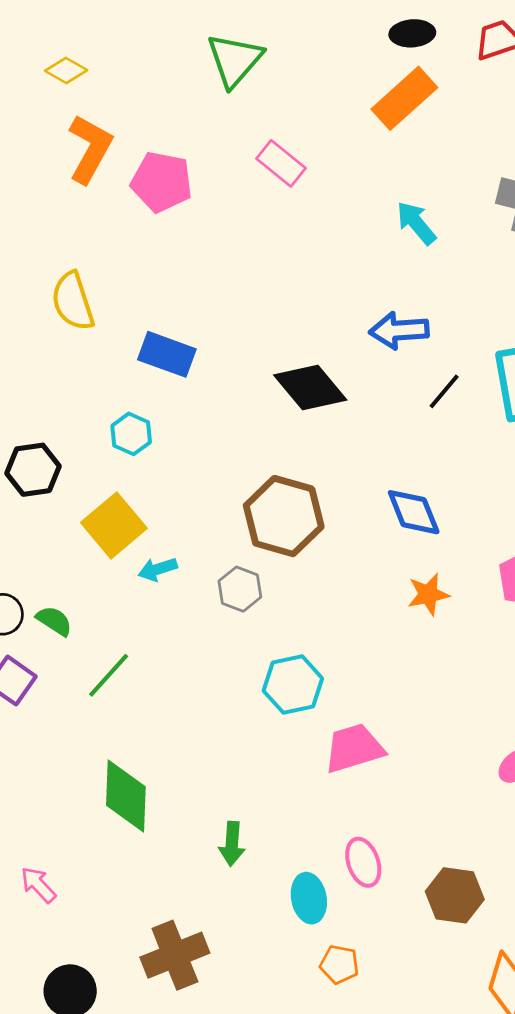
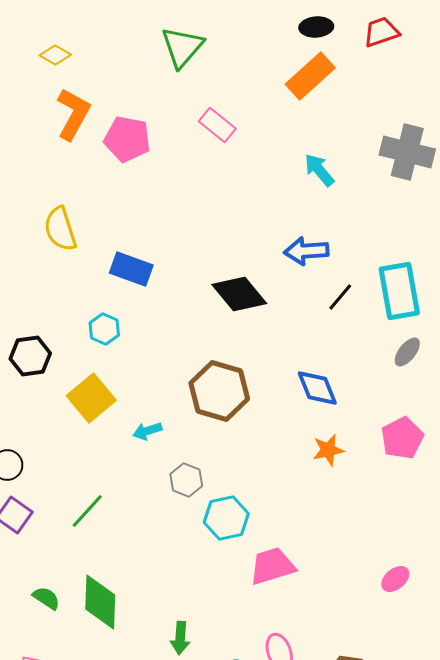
cyan arrow: (158, 569) -> (147, 431), moved
gray hexagon: (240, 589) -> (186, 480), moved
green semicircle: (54, 621) -> (46, 598), moved

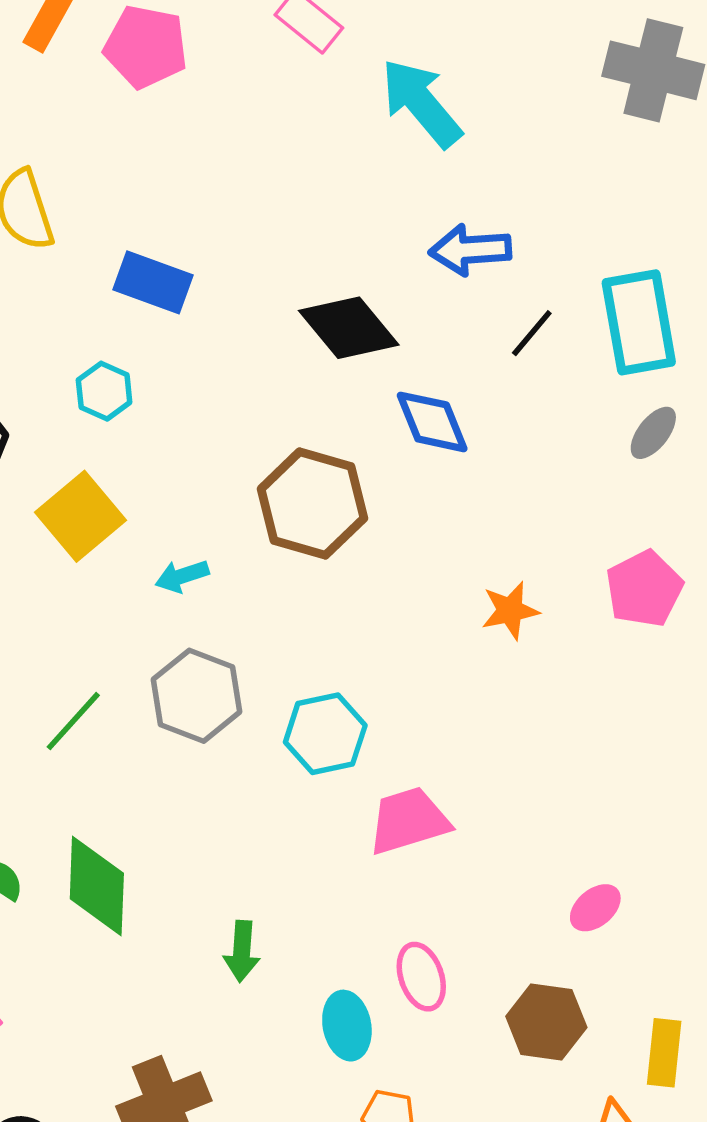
cyan arrow: (319, 170) -> (421, 103), moved, size x1.5
blue diamond: (317, 388) -> (432, 422), moved
gray hexagon: (186, 480) -> (197, 696), moved, size x1.5
pink ellipse: (395, 579) -> (595, 908), moved

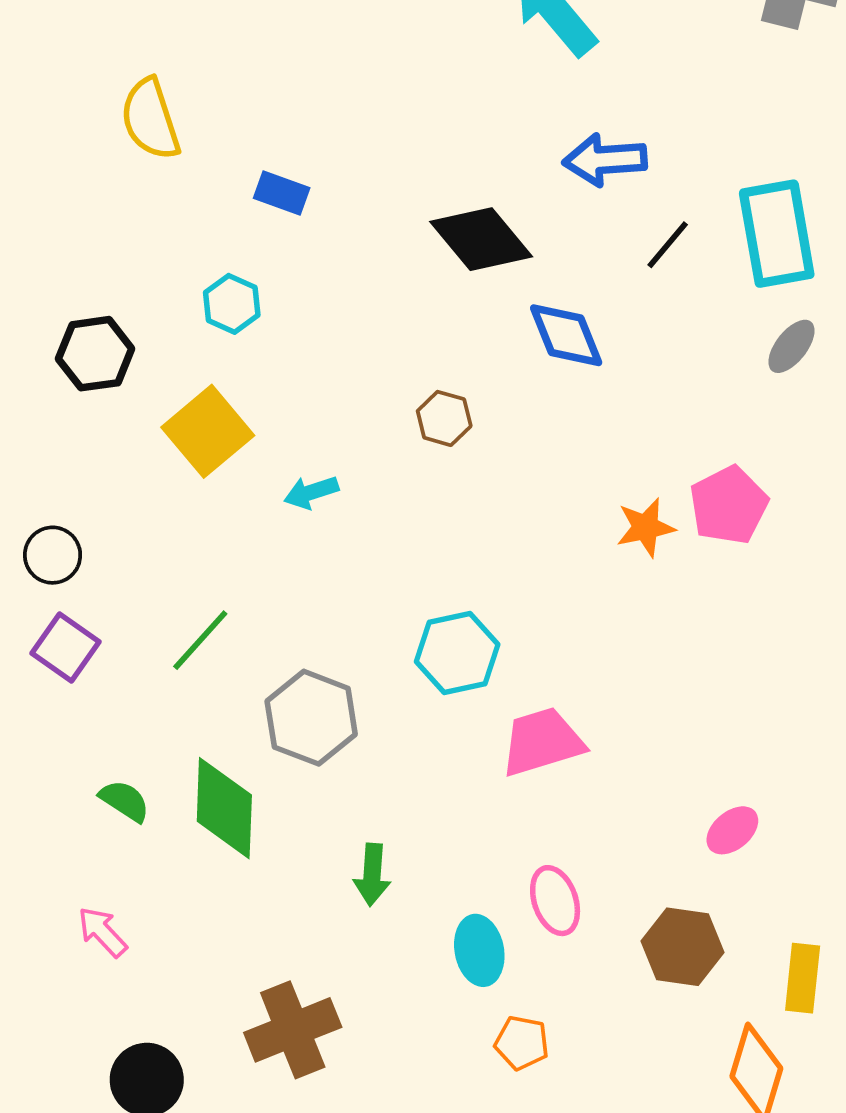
blue rectangle: (153, 282) -> (282, 193), size x0.7
brown hexagon: (313, 504) -> (444, 418), size x0.5
pink pentagon: (644, 589) -> (729, 505), moved
gray hexagon: (197, 696) -> (311, 718), moved

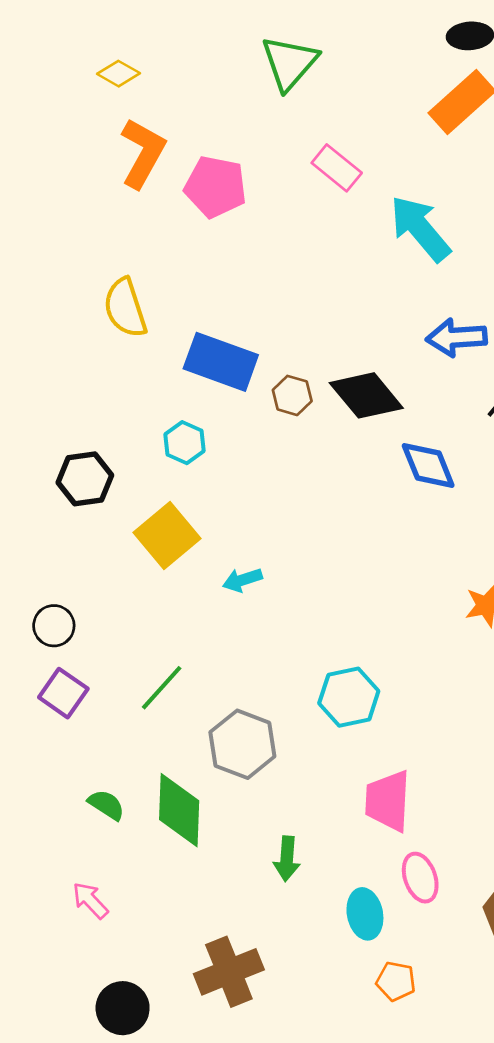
blue rectangle: (282, 193) -> (221, 362), size x1.8
brown hexagon: (444, 418) -> (292, 395), moved
pink trapezoid: (542, 742) -> (388, 801), moved, turned -70

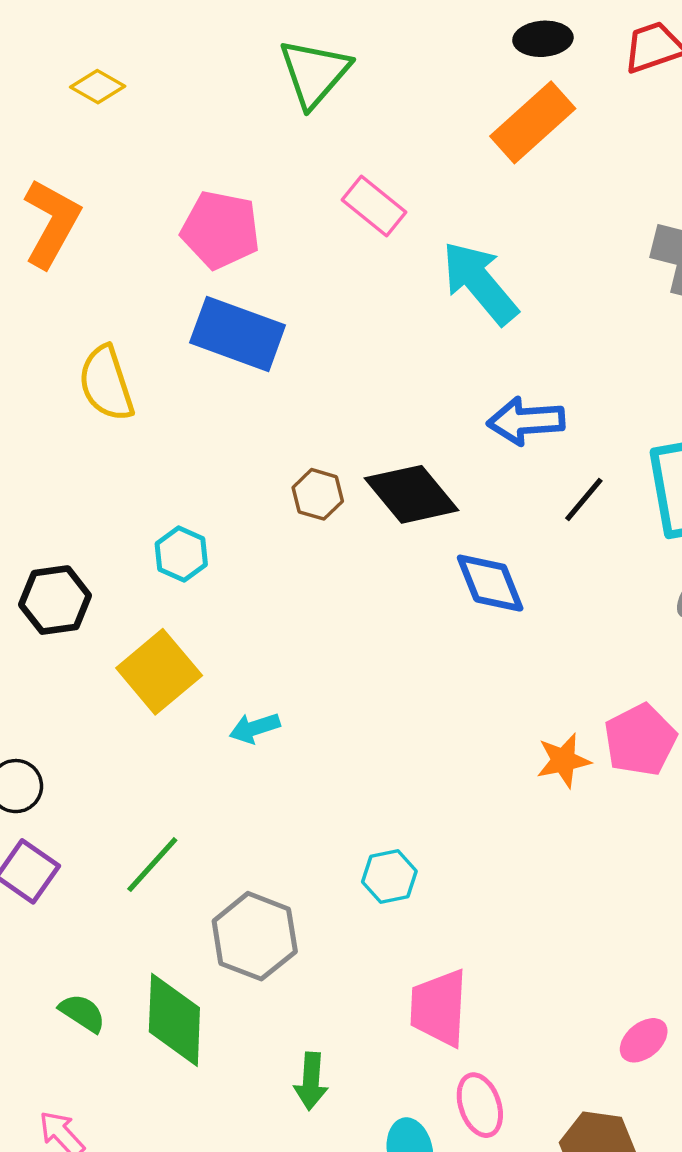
orange L-shape: (143, 153) -> (52, 223), moved
blue rectangle: (221, 362) -> (238, 334), moved
cyan hexagon: (349, 697) -> (389, 876), size x0.7

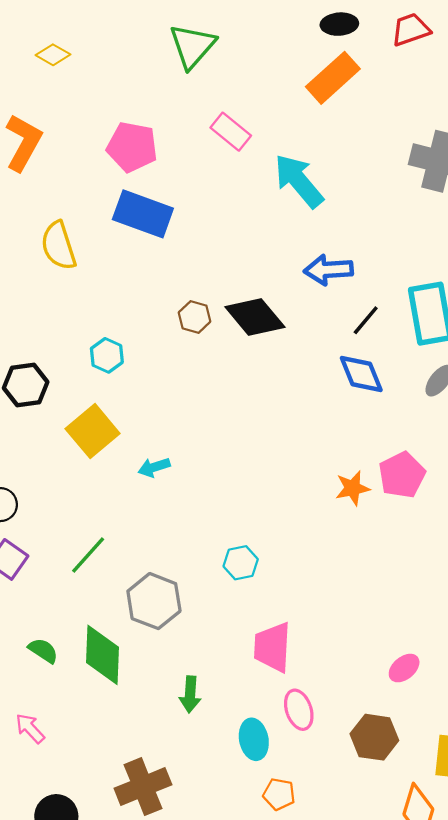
blue diamond: (490, 583) -> (361, 374), moved

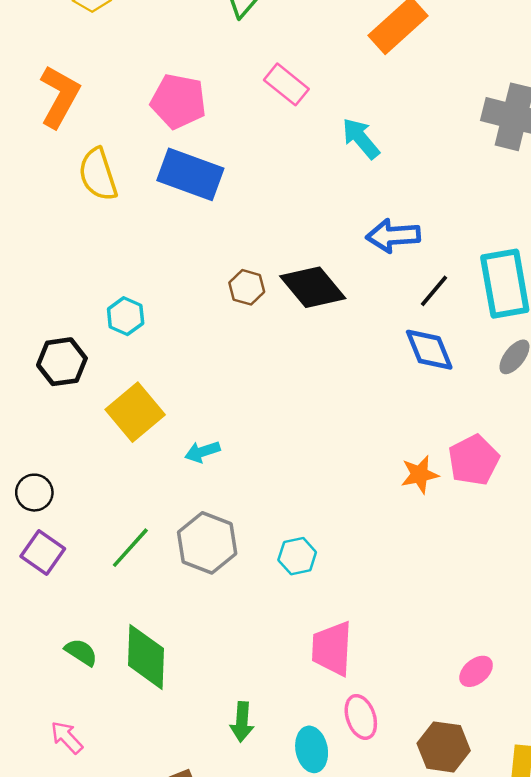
cyan arrow: (299, 181) -> (361, 138), size x0.7
yellow semicircle: (59, 246) -> (98, 174), moved
cyan hexagon: (107, 355) -> (126, 316), moved
gray hexagon: (154, 601) -> (207, 543), moved
green arrow: (190, 694) -> (242, 722), moved

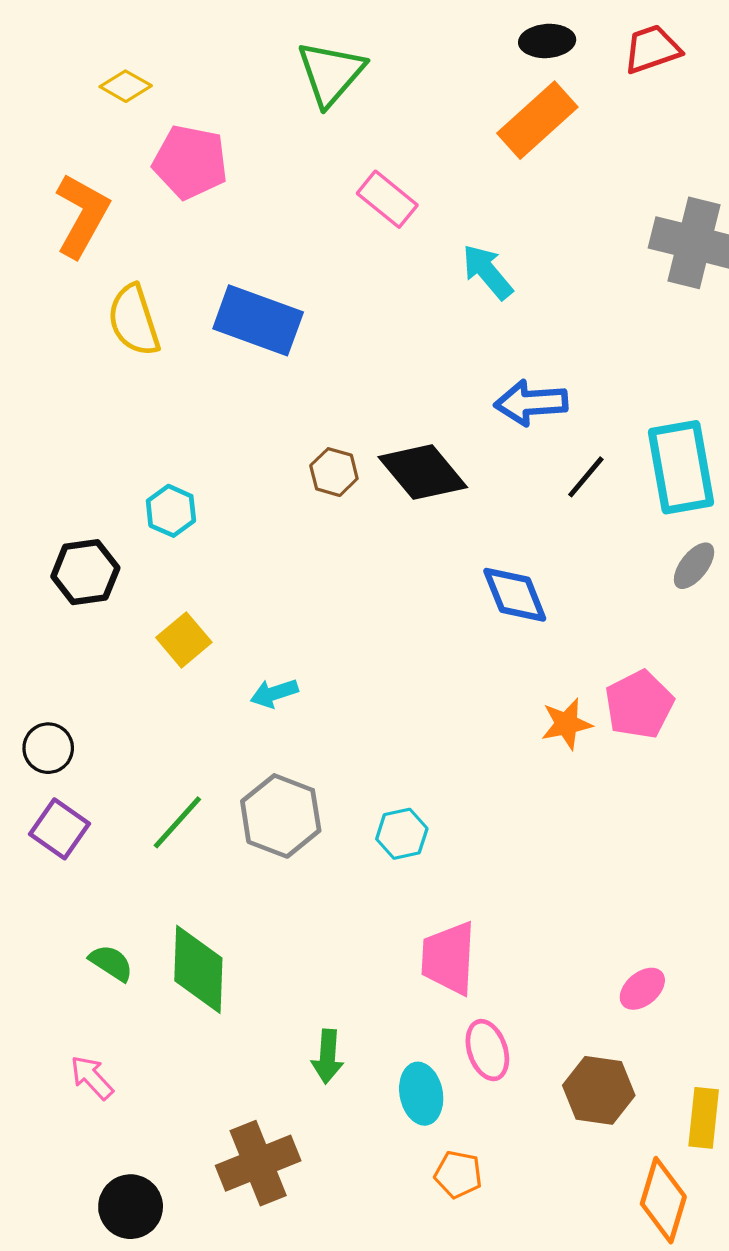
pink pentagon: (178, 101) -> (190, 162), moved
blue diamond: (429, 350) -> (515, 595), moved
yellow square: (135, 412) -> (184, 640), size x0.7

